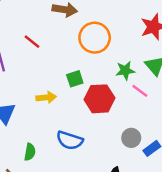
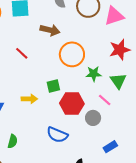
green star: (125, 71) -> (94, 74), moved
gray circle: (131, 138) -> (93, 118), moved
blue semicircle: (70, 140) -> (57, 135), moved

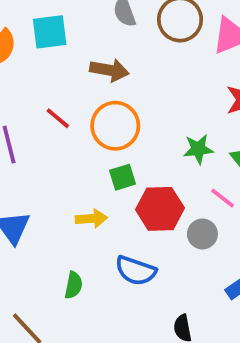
orange circle: (72, 54) -> (115, 126), moved
yellow arrow: (29, 99) -> (91, 219), moved
green semicircle: (13, 141) -> (74, 285), moved

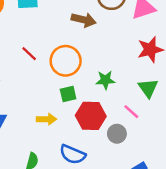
brown arrow: (109, 70) -> (84, 20), moved
green star: (198, 149) -> (105, 80), moved

